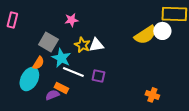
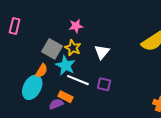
yellow star: (82, 45) -> (73, 48), moved
white triangle: (96, 45) -> (102, 52), turned -42

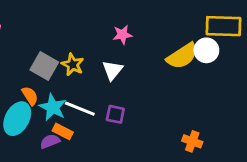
pink star: (76, 26) -> (122, 35), moved
cyan star: (66, 65) -> (53, 107), moved
orange semicircle: (42, 71) -> (30, 96), turned -64

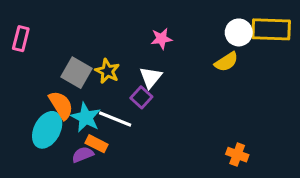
white circle: (206, 50) -> (239, 32), moved
yellow semicircle: (182, 56) -> (226, 62), size x0.7
orange semicircle: (30, 96) -> (61, 105), size x1.4
purple square: (115, 114) -> (141, 97), moved, turned 30

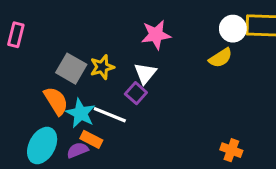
pink star: (161, 39) -> (156, 35), size x1.4
yellow star: (107, 71) -> (102, 67), turned 30
cyan ellipse: (47, 130) -> (42, 146), moved

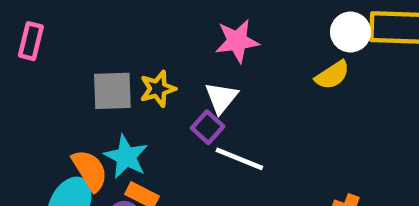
gray square: (71, 69) -> (112, 91), turned -32
orange semicircle: (56, 101) -> (90, 170), moved
white line: (110, 115) -> (239, 159), moved

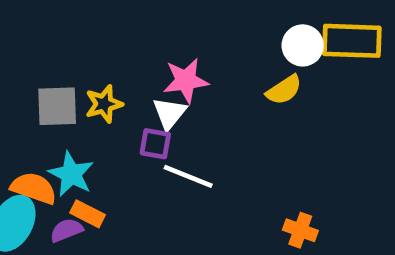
pink star: (237, 41) -> (186, 81), moved
purple square: (208, 127) -> (155, 144), turned -32
orange semicircle: (90, 170) -> (34, 188), turned -39

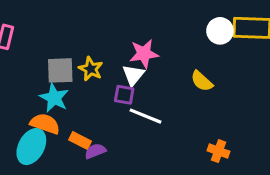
yellow semicircle: (284, 90) -> (202, 81), moved, turned 75
yellow star: (104, 104) -> (91, 69), turned -30
cyan star: (71, 174) -> (54, 98), moved
purple semicircle: (66, 230) -> (95, 151), moved

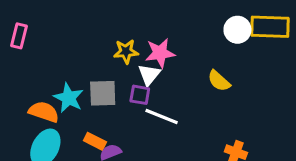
yellow star: (91, 69) -> (126, 51), moved, turned -30
gray square: (60, 70) -> (103, 93), moved
orange semicircle: (45, 124) -> (44, 112), moved

